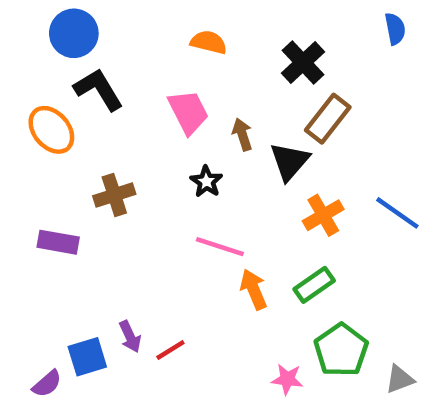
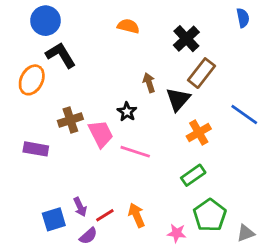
pink trapezoid: (188, 112) -> (101, 134), moved
orange ellipse: (51, 130) -> (32, 80), turned 68
blue line: (397, 213) -> (244, 114), moved
orange arrow: (254, 289) -> (137, 215), moved
purple semicircle: (47, 384) -> (88, 236), moved

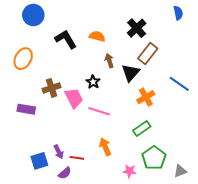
orange semicircle: (128, 26) -> (97, 36), moved
black L-shape: (61, 55) -> (66, 39), moved
red line: (105, 215) -> (77, 158), turned 40
orange arrow: (137, 215) -> (105, 147), moved

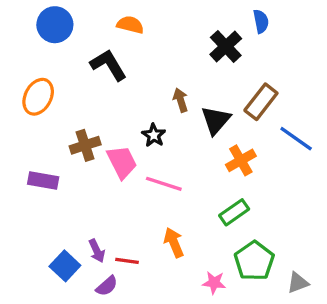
blue semicircle: (178, 13) -> (261, 21), moved
orange semicircle: (97, 36) -> (130, 25), moved
brown rectangle: (148, 53) -> (261, 102), moved
blue square: (39, 161) -> (65, 266), turned -30

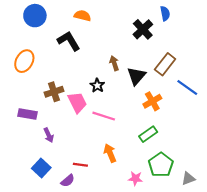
purple arrow: (97, 251) -> (49, 135), moved

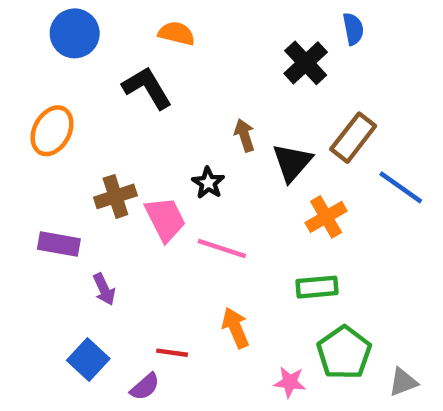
green rectangle: (148, 134) -> (317, 287), turned 30

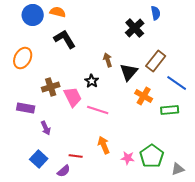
orange semicircle: (177, 33) -> (58, 12), moved
orange cross: (326, 217) -> (144, 96), turned -30
green rectangle: (317, 287) -> (170, 110), moved
pink star: (290, 382) -> (128, 158), moved

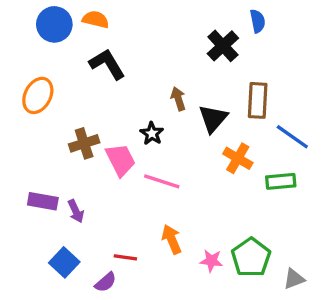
brown rectangle: (156, 61) -> (258, 100), turned -35
purple rectangle: (26, 108) -> (43, 201), moved

